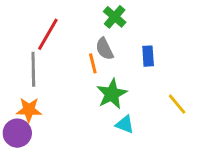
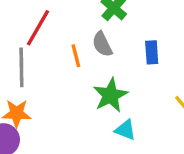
orange line: (93, 63) -> (76, 56), moved

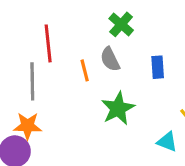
red line: (38, 28) -> (48, 43), turned -36
cyan triangle: (125, 130) -> (167, 142), moved

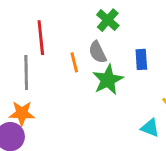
green star: (118, 108) -> (108, 80), moved

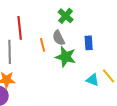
green star: (108, 80) -> (66, 57), turned -30
cyan triangle: (150, 128) -> (93, 80), moved

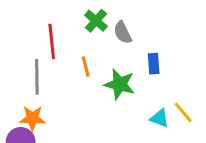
green cross: (66, 16) -> (96, 21), moved
gray semicircle: (59, 38) -> (123, 33), moved

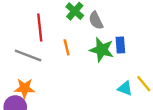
gray line: (37, 77) -> (28, 56), turned -68
green star: (120, 84) -> (102, 50), moved

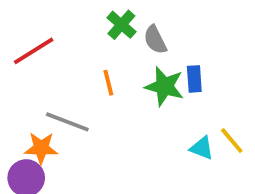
red line: (40, 28) -> (34, 51), moved, turned 64
gray line: (28, 56) -> (67, 122), moved

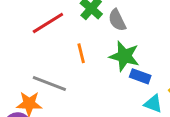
red line: (34, 51) -> (48, 23), moved
blue rectangle: (194, 79) -> (140, 76), moved, turned -66

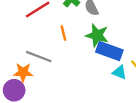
blue rectangle: (140, 76) -> (109, 51), size x1.6

